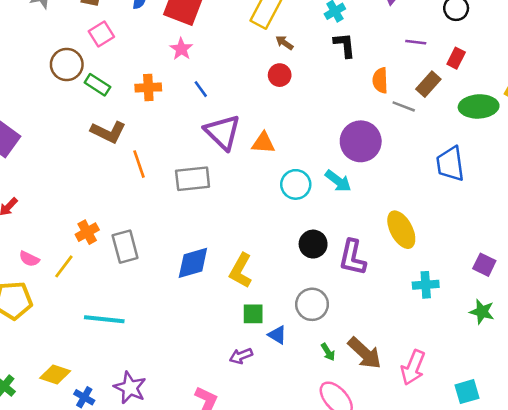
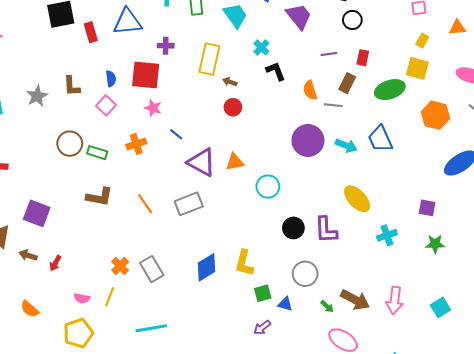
pink square: (101, 34) -> (106, 105), moved
brown L-shape: (108, 132) -> (99, 197), moved
cyan arrow: (338, 181) -> (346, 146), moved

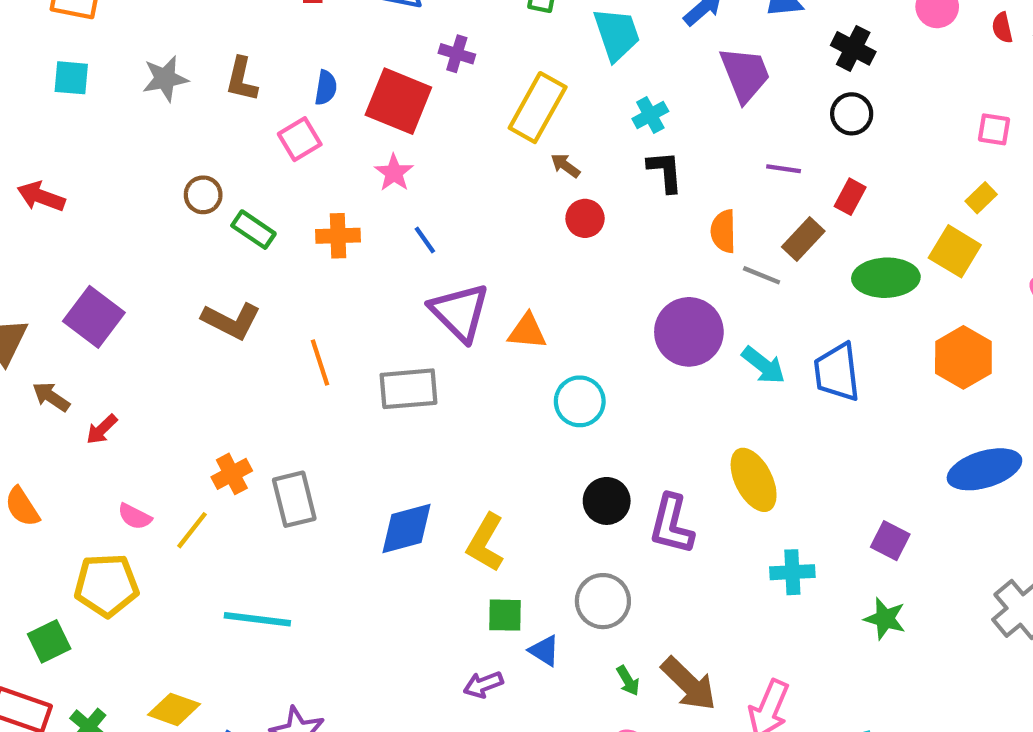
red circle: (233, 107) -> (585, 218), moved
brown circle: (70, 144) -> (203, 195), size x0.7

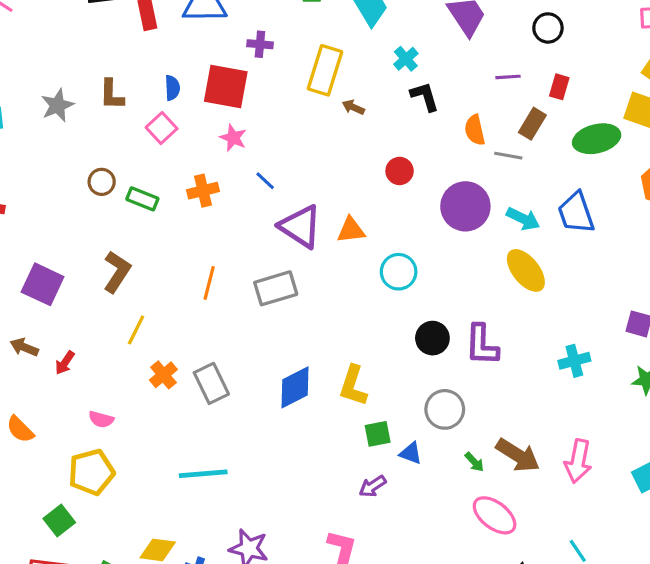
red circle: (585, 218) -> (400, 171), moved
brown L-shape: (231, 321) -> (117, 272), moved, turned -72
orange line: (320, 362) -> (209, 283), turned 44
yellow ellipse: (754, 480) -> (526, 270), moved
yellow line: (192, 530) -> (136, 330), moved

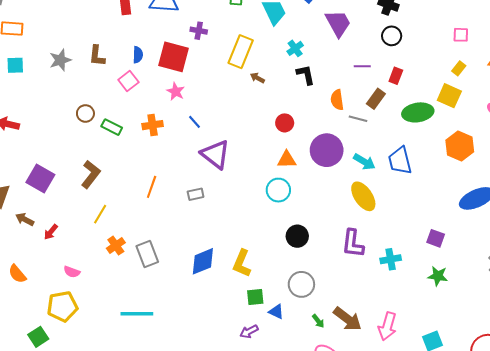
orange triangle: (351, 230) -> (287, 160), moved
gray rectangle: (276, 288) -> (196, 194), size x0.6
purple L-shape: (482, 345) -> (353, 243), moved

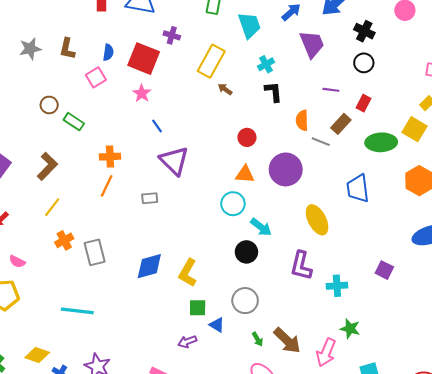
orange cross: (153, 125) -> (110, 157), moved
cyan arrow: (364, 162) -> (261, 227), moved
green star: (438, 276) -> (350, 329), moved

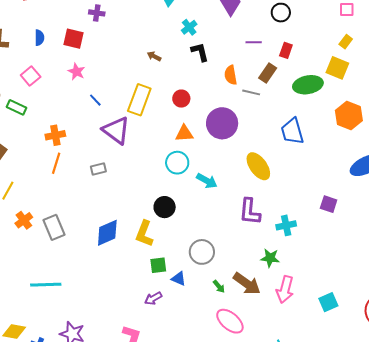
red square: (144, 59) -> (73, 39), size x0.7
yellow rectangle: (211, 61) -> (139, 100), moved
pink square: (96, 77) -> (31, 76), moved
black circle: (246, 252) -> (165, 207), moved
green star: (350, 329) -> (270, 258), moved

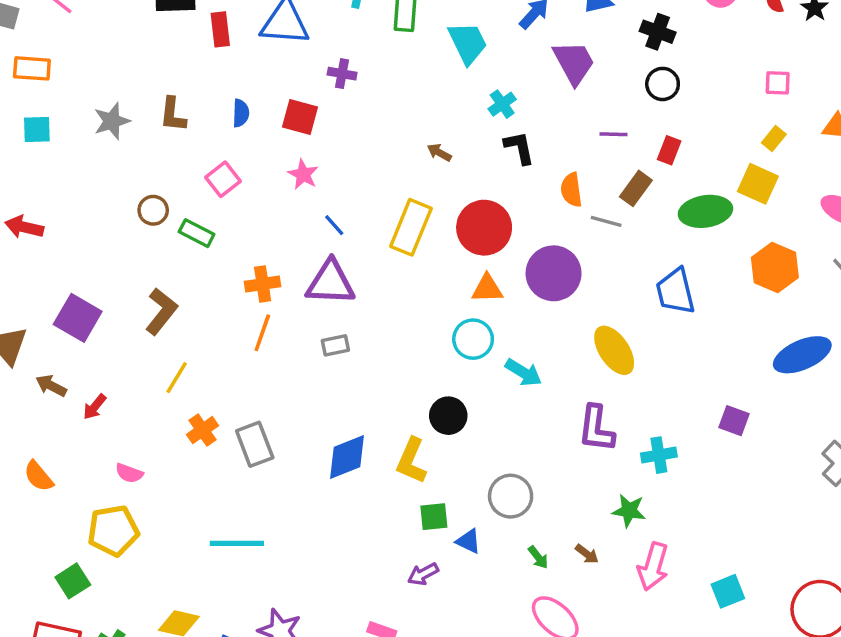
red circle: (181, 99) -> (484, 228), size x1.8
purple triangle: (116, 130) -> (330, 283), moved, turned -36
brown arrow: (247, 284) -> (587, 554), size x0.5

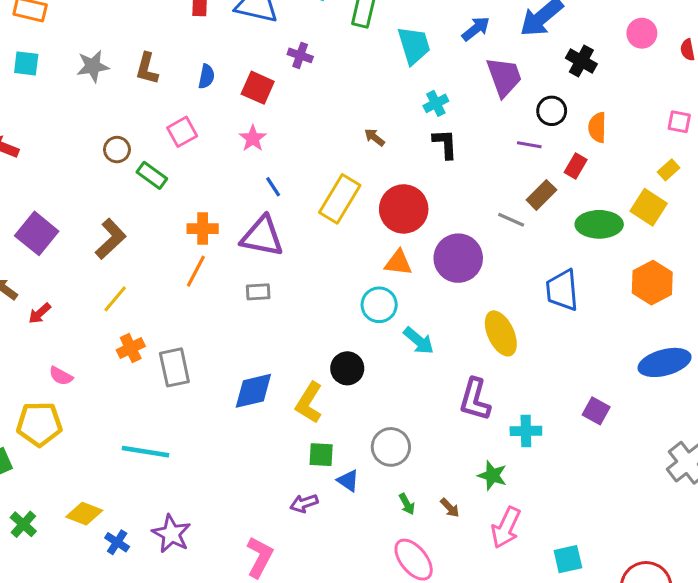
black circle: (663, 84) -> (552, 111), moved
orange semicircle: (571, 190) -> (597, 127), moved

